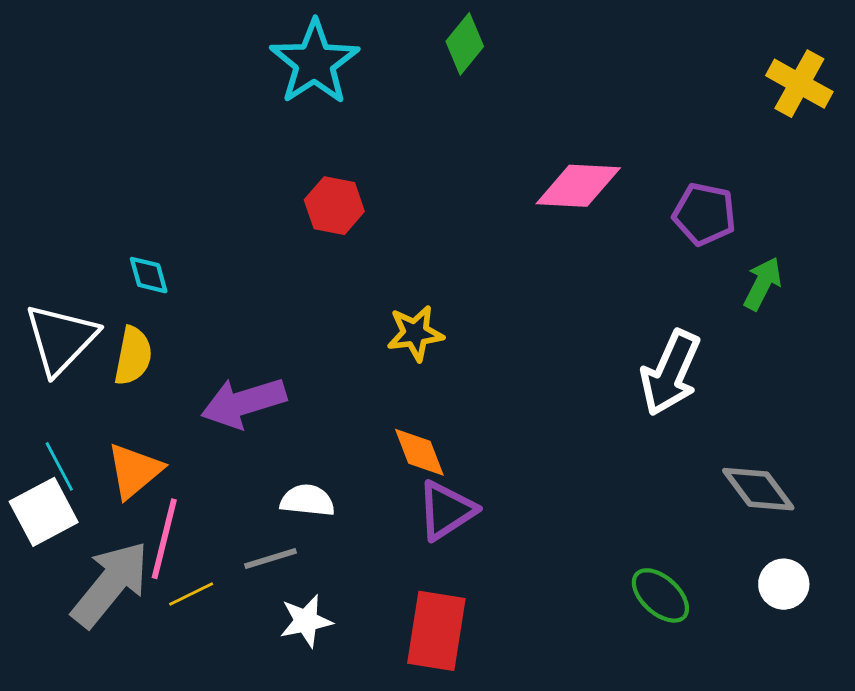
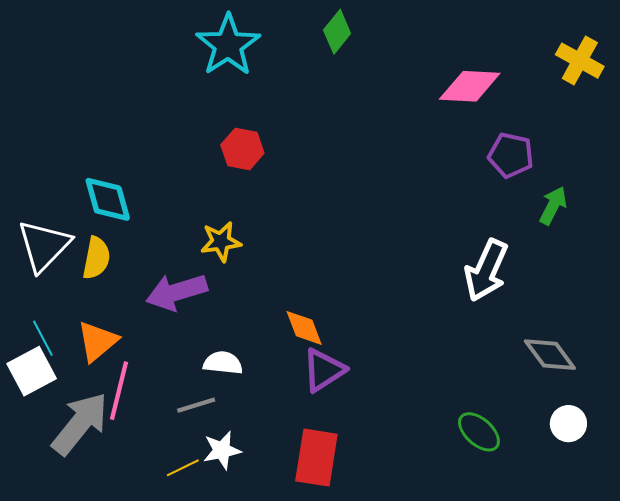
pink diamond: (578, 186) -> (470, 86), moved
cyan diamond: (149, 275) -> (108, 199), size x1.6
yellow star: (415, 333) -> (221, 242), moved
yellow line: (191, 594) -> (183, 468), moved

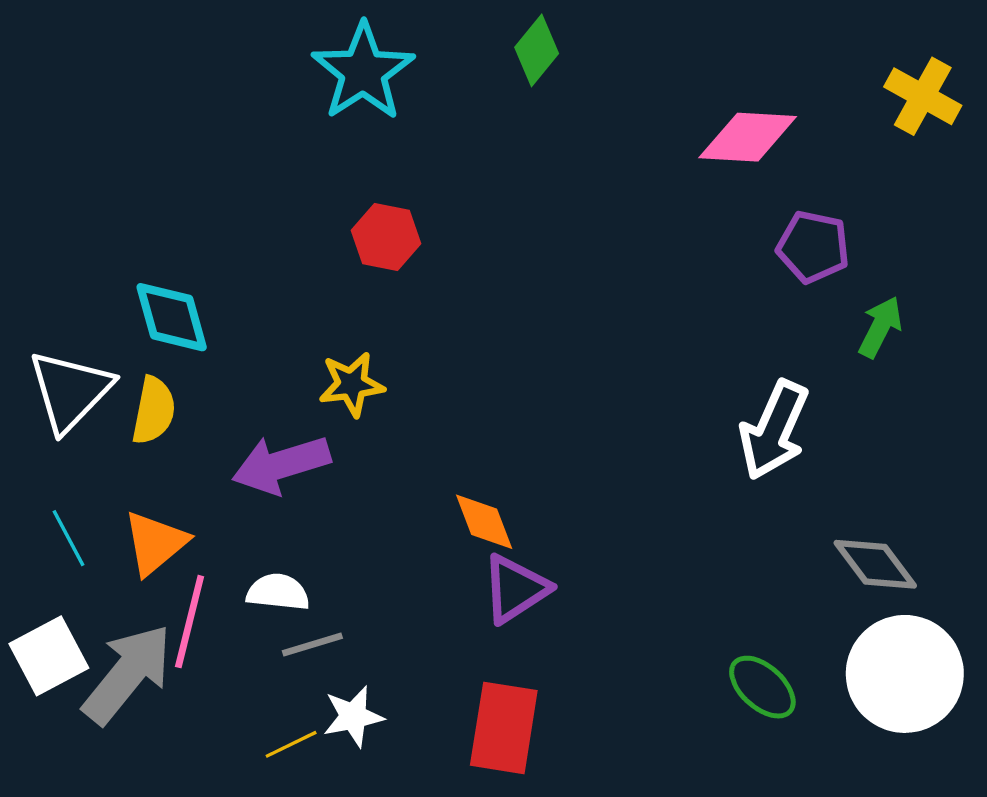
white semicircle: (223, 363) -> (278, 592), moved
white square: (32, 371) -> (49, 656), moved
white circle: (568, 424) -> (905, 674), size x2.0

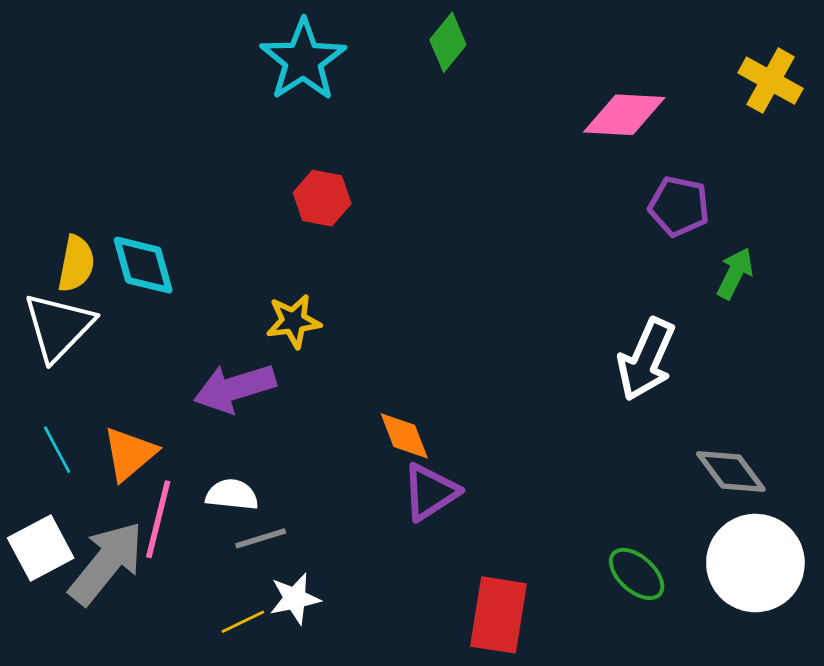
yellow semicircle: (154, 410) -> (76, 264), moved
red rectangle: (504, 728) -> (499, 615), moved

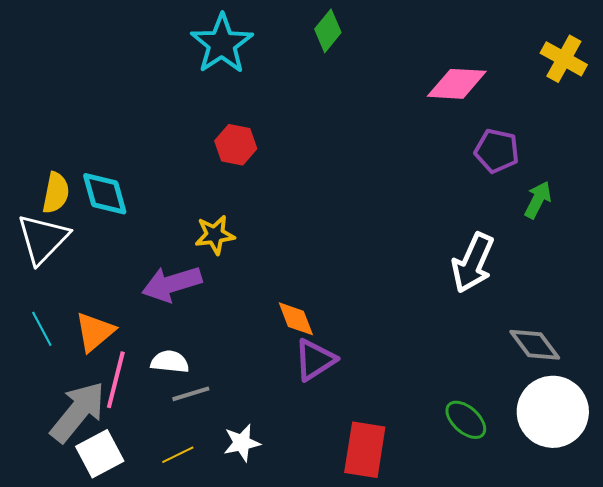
white square: (41, 548) -> (100, 454), moved
white star: (295, 599) -> (242, 443), moved

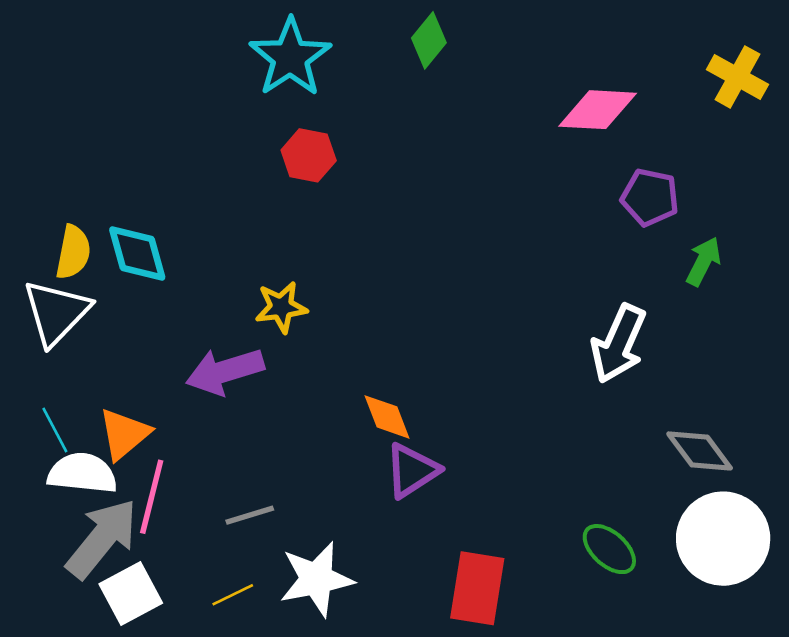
red hexagon: (236, 145) -> (309, 155), moved
white semicircle: (170, 362) -> (82, 473), moved, size x1.4
white star: (242, 443) -> (316, 579), size x1.5

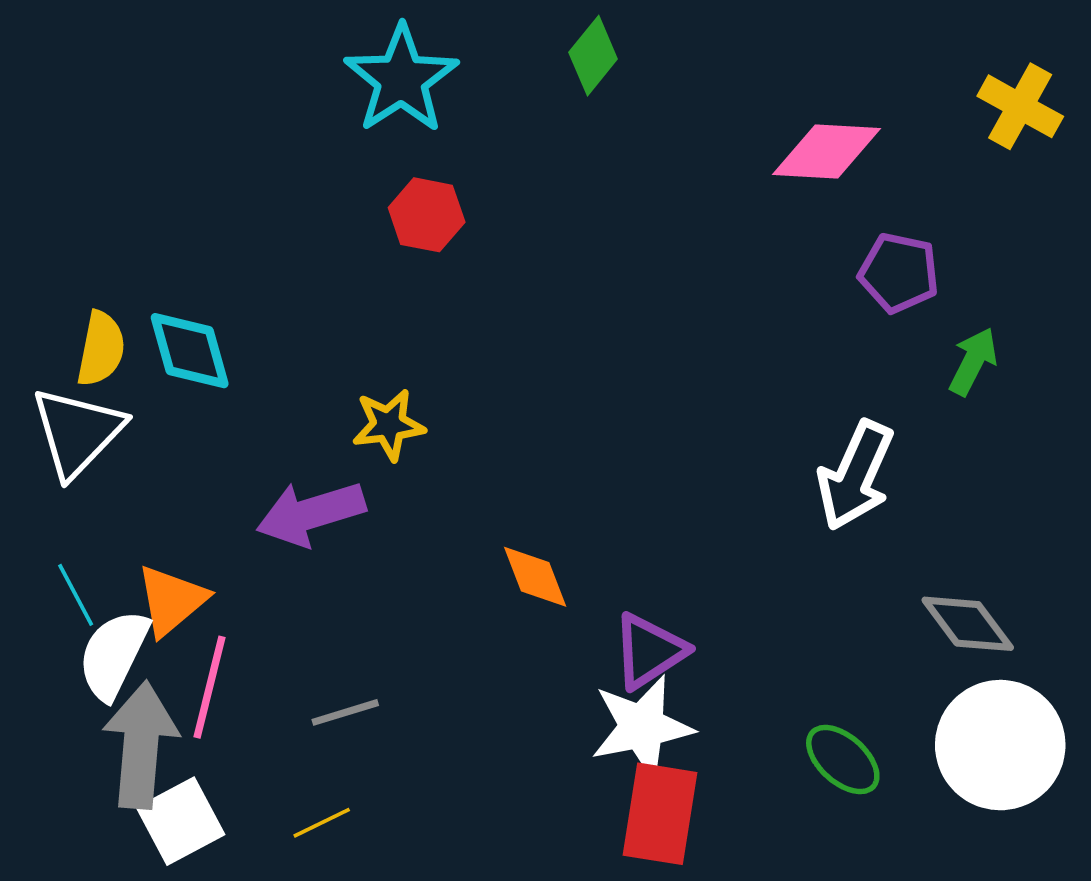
purple triangle: (412, 471) -> (649, 651), moved
white semicircle: (82, 473) -> (114, 655), turned -70
gray arrow: (102, 539) -> (141, 745), turned -34
white star: (316, 579) -> (642, 727), moved

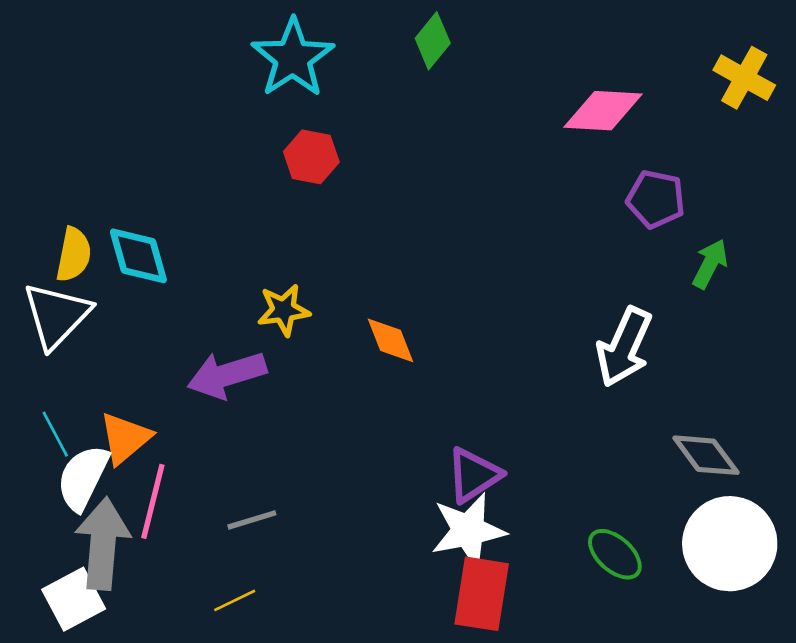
orange diamond: (535, 577) -> (390, 340), moved
white square: (181, 821) -> (74, 599), moved

